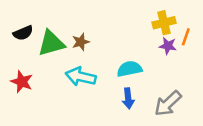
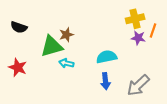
black semicircle: (23, 33) -> (19, 27), turned 42
green triangle: (51, 43) -> (52, 46), moved
cyan arrow: (81, 77) -> (66, 63), size x0.6

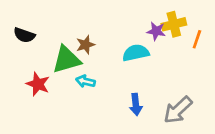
purple star: (138, 38) -> (156, 31), moved
cyan semicircle: (107, 57) -> (136, 53), moved
red star: (18, 67) -> (38, 84), moved

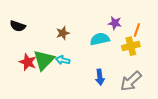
yellow cross: (174, 24) -> (131, 46), moved
orange line: (197, 39) -> (137, 30), moved
green triangle: (66, 60) -> (44, 60), moved, turned -30

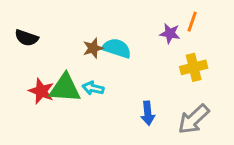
orange line: (137, 30) -> (192, 22), moved
cyan semicircle: (100, 39) -> (117, 48), moved, turned 30
green triangle: (44, 60) -> (65, 88), turned 50

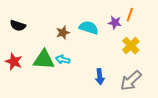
cyan semicircle: (117, 48) -> (89, 28), moved
yellow cross: (194, 67) -> (131, 46), turned -30
red star: (41, 91) -> (14, 62), moved

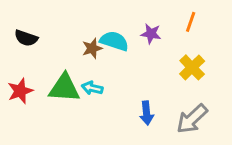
purple star: (115, 23) -> (151, 34), moved
cyan semicircle: (89, 28) -> (114, 41), moved
red star: (14, 62) -> (20, 91), turned 30

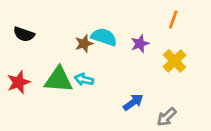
purple star: (151, 34) -> (140, 44), moved, turned -30
blue arrow: (147, 113) -> (133, 102), turned -120
gray arrow: (192, 119) -> (167, 117), moved, size x0.7

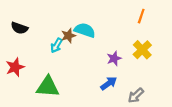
purple star: (140, 44) -> (114, 58), moved
green triangle: (59, 80) -> (48, 87), moved
cyan arrow: (84, 80) -> (56, 45), moved, turned -72

